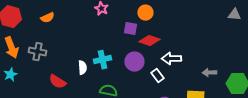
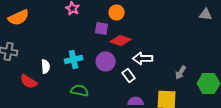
orange semicircle: (47, 18) -> (19, 17), size x1.5
white semicircle: (82, 68) -> (46, 66), moved
gray arrow: (209, 73) -> (181, 72), turned -56

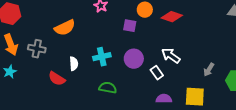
orange semicircle: (19, 17) -> (65, 28), moved
red diamond: (121, 40) -> (172, 17), moved
white arrow: (143, 58) -> (171, 56), turned 36

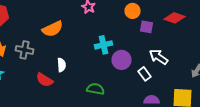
red diamond: (172, 17) -> (174, 18), moved
purple square: (130, 26) -> (146, 27), moved
cyan cross: (102, 57) -> (104, 45), moved

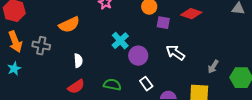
cyan cross: (104, 45) -> (120, 41), turned -30
white rectangle: (144, 74) -> (146, 84), moved
red semicircle: (44, 80) -> (76, 87), moved, turned -66

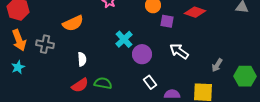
green semicircle: (112, 85) -> (103, 83), moved

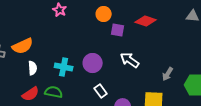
orange semicircle: (73, 23) -> (23, 46), moved
cyan cross: (124, 39) -> (64, 67), moved, turned -36

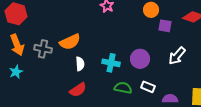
white arrow: (130, 60) -> (177, 56), turned -84
white rectangle: (101, 91) -> (148, 87), turned -32
green semicircle: (54, 92) -> (123, 88), moved

